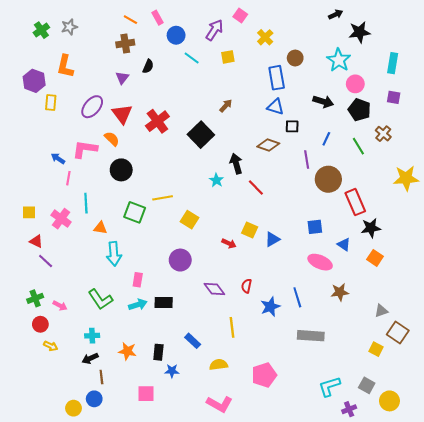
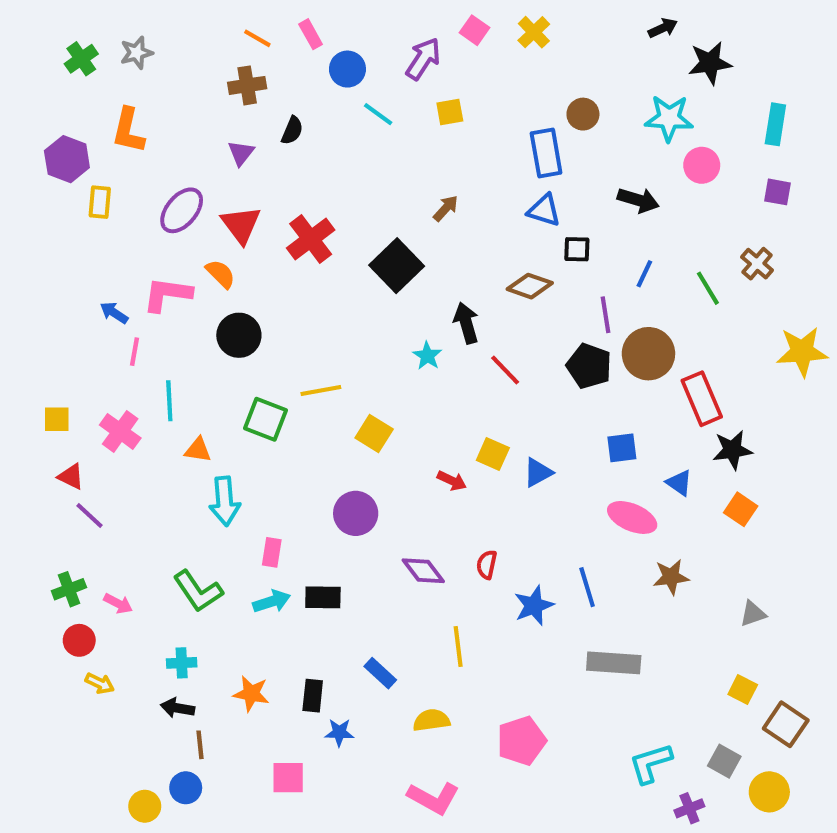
yellow cross: (265, 37) -> (534, 32), moved
cyan star: (339, 60) -> (669, 118), turned -30
black pentagon: (359, 110) -> (589, 366), moved
brown square: (398, 333) -> (786, 724), moved
black arrow: (90, 358) -> (178, 708), turned 35

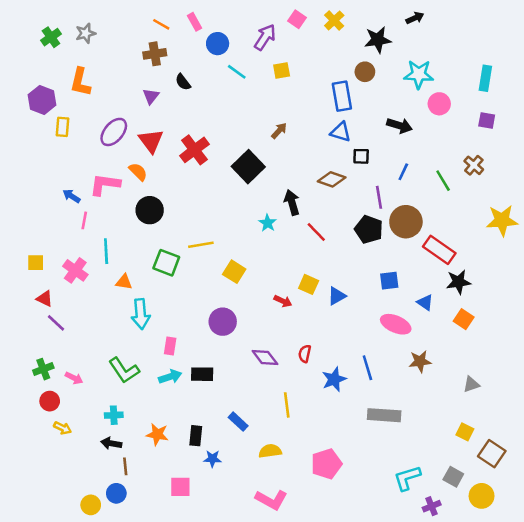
black star: (710, 63) -> (378, 40), moved
black semicircle: (292, 130) -> (183, 82), turned 120
red rectangle: (702, 399) -> (439, 250), turned -32

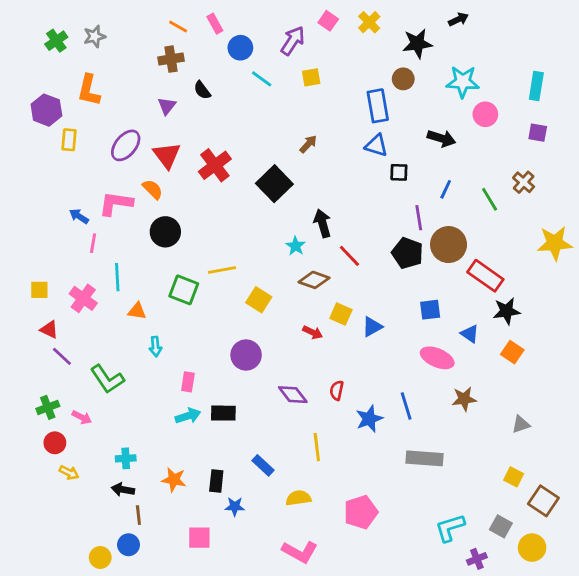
brown diamond: (332, 179) -> (314, 280), moved
cyan arrow: (141, 314) -> (155, 347), size x0.6
green L-shape: (124, 370) -> (107, 379), moved

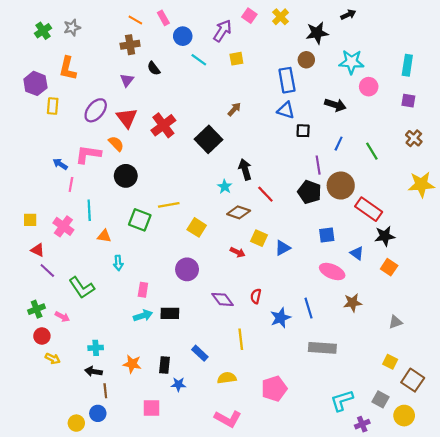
brown cross: (524, 182) -> (414, 138), moved

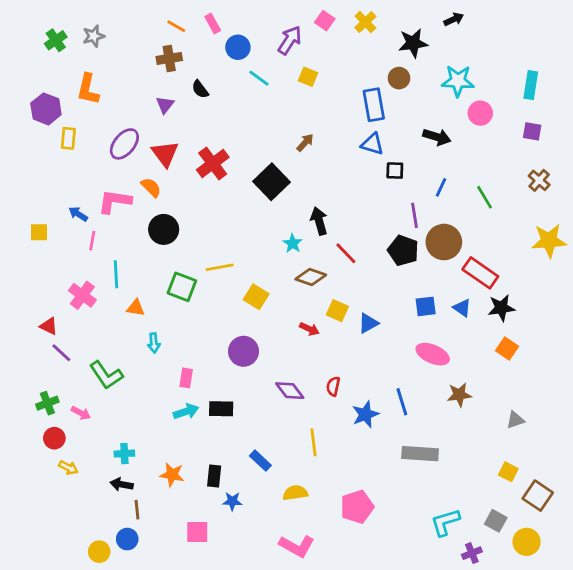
yellow square: (236, 59) -> (308, 77), turned 32
yellow square: (30, 220) -> (39, 232), moved
blue triangle: (357, 253) -> (462, 308), moved

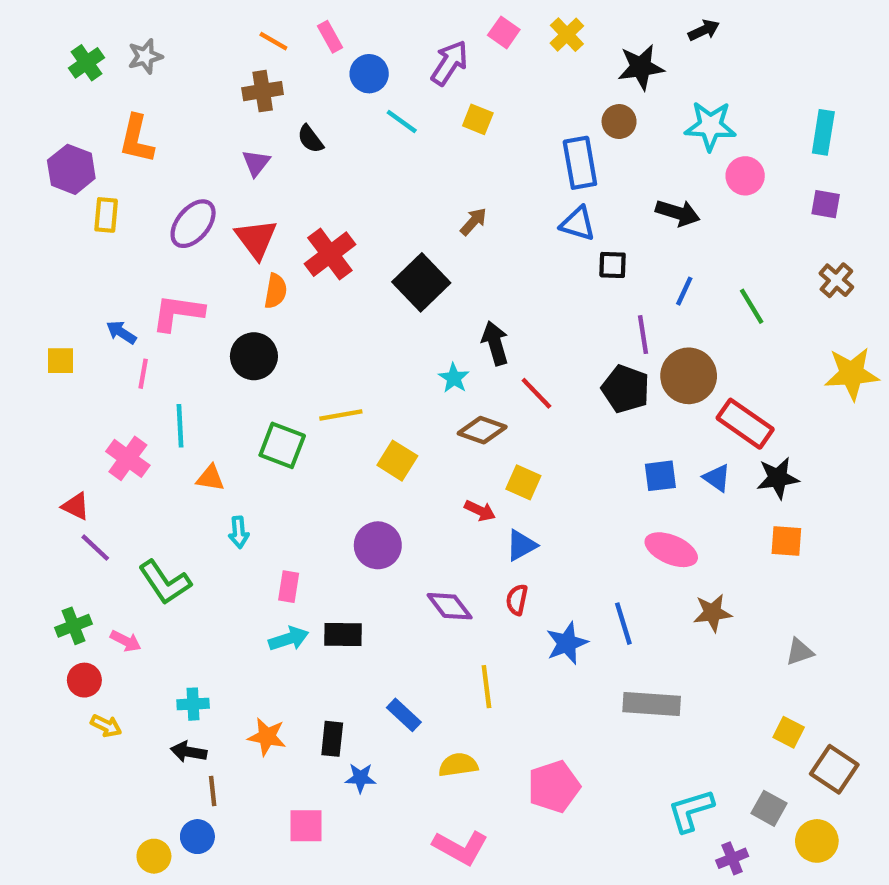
orange semicircle: (151, 187) -> (276, 291), moved, turned 55
blue triangle: (368, 323) -> (521, 545), moved
orange square: (507, 348) -> (786, 541), turned -30

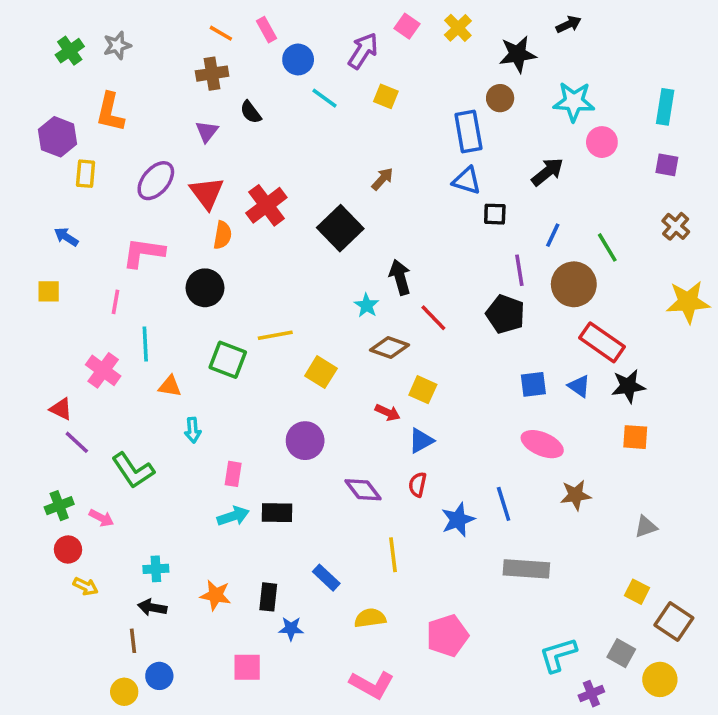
black arrow: (678, 213) -> (547, 172), turned -56
blue arrow: (121, 332) -> (66, 237), moved
brown circle: (689, 376) -> (574, 284), moved
brown line: (213, 791) -> (133, 641), moved

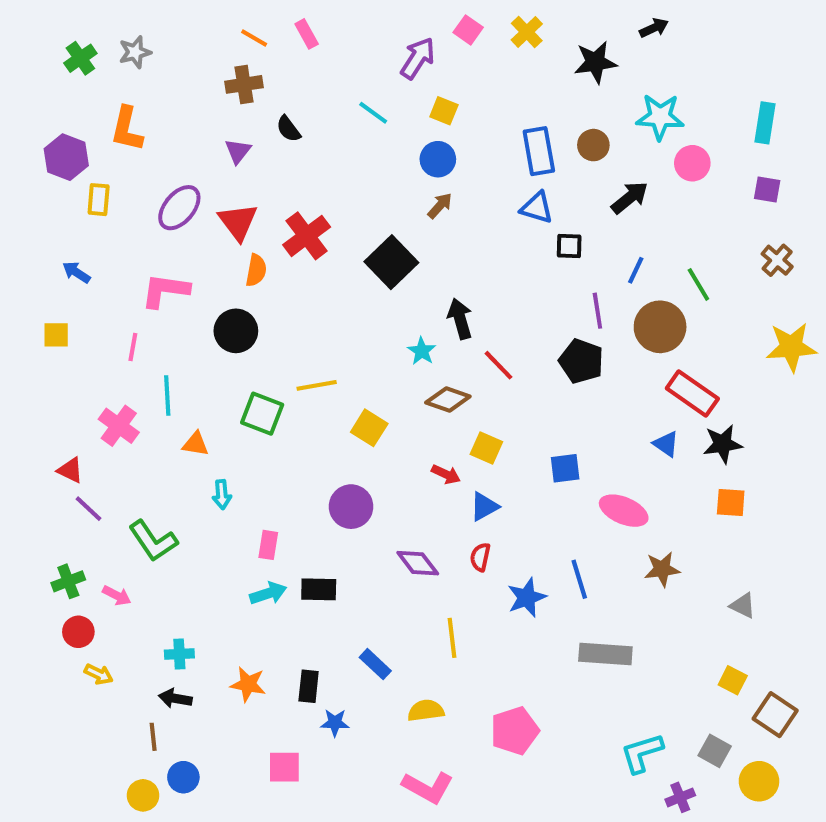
blue circle: (298, 59) -> (438, 159), moved
brown circle: (500, 98) -> (593, 145), moved
blue square: (533, 384) -> (565, 468), moved
gray triangle: (646, 527) -> (743, 606), turned 45

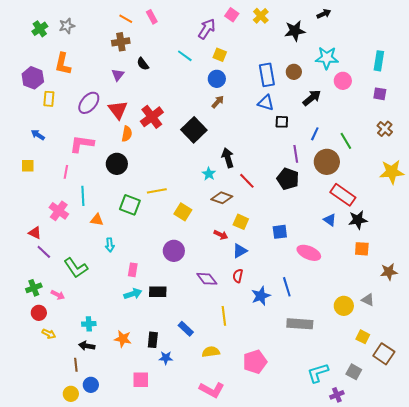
brown star: (662, 569) -> (389, 272), moved
yellow circle: (759, 781) -> (344, 306), moved

